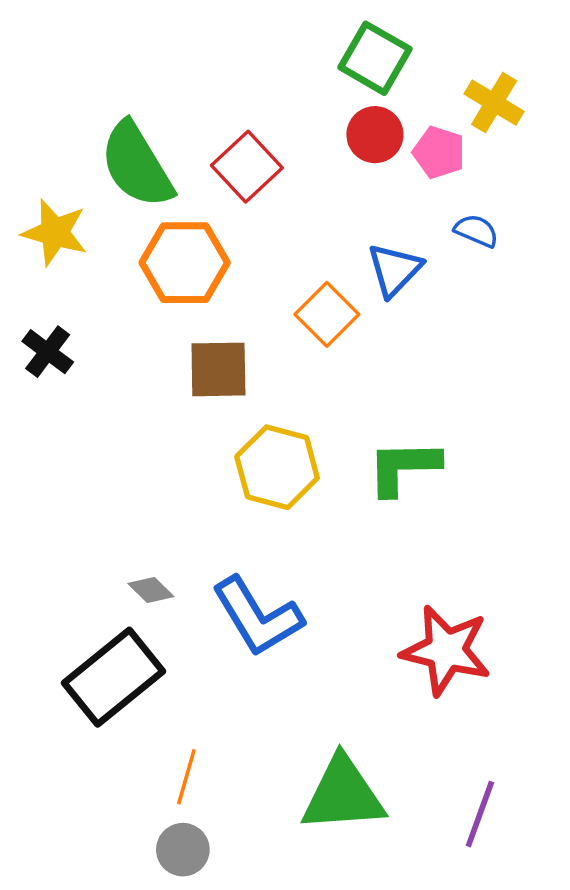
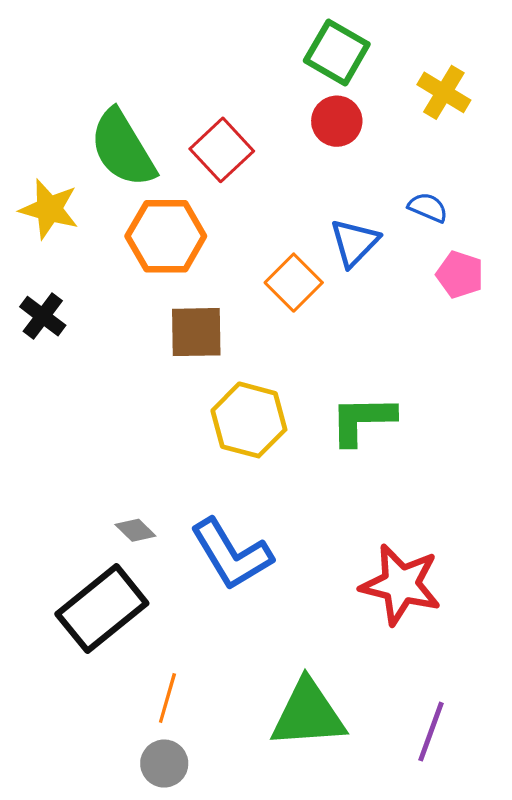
pink pentagon: (439, 152) -> (460, 275), moved

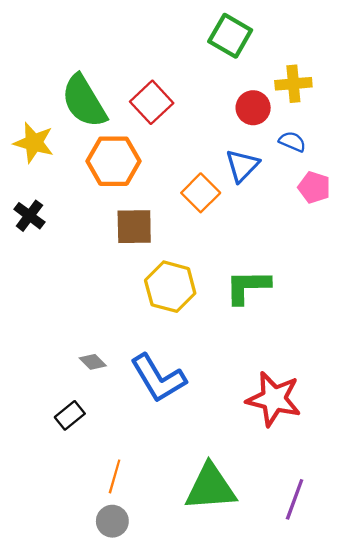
yellow cross: (444, 92) -> (293, 84), moved, turned -36
red circle: (337, 121) -> (253, 108), moved
black rectangle: (102, 609) -> (70, 415), size x0.5

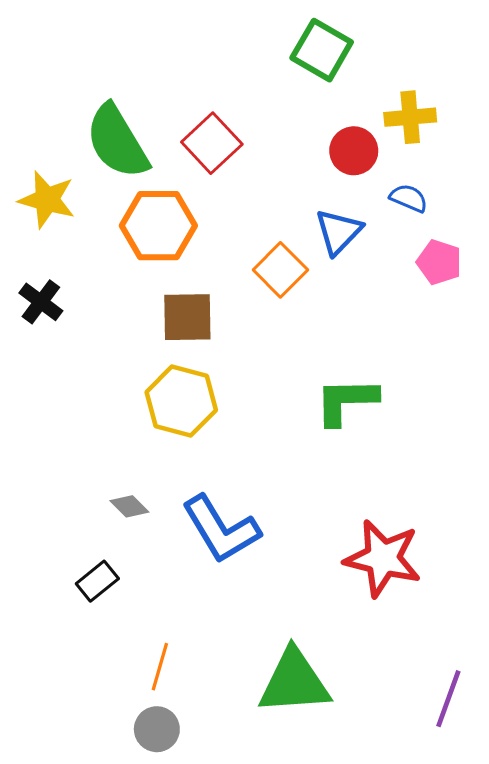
yellow hexagon: (170, 287) -> (181, 401), moved
purple line: (295, 499) -> (448, 699), moved

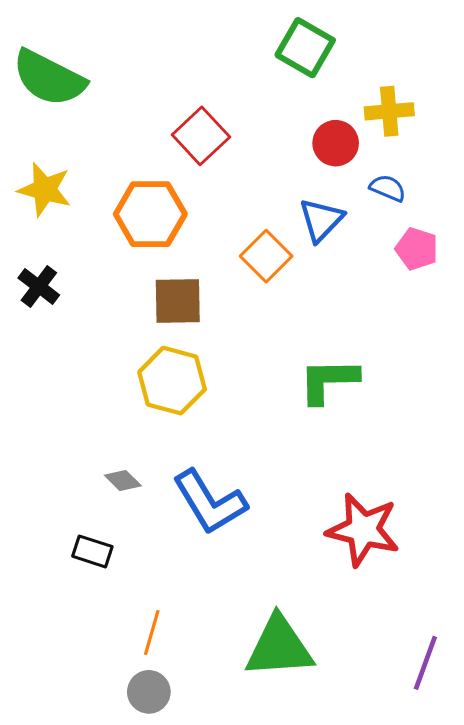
green semicircle: (117, 142) -> (49, 78), moved, turned -32
black rectangle: (97, 581) -> (92, 551), turned 57

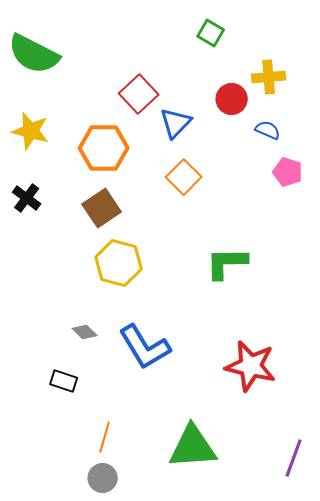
green square: (305, 48) -> (211, 33), size x0.7
blue triangle: (321, 220) -> (176, 123), moved
brown square: (178, 301) -> (102, 208), moved, turned -33

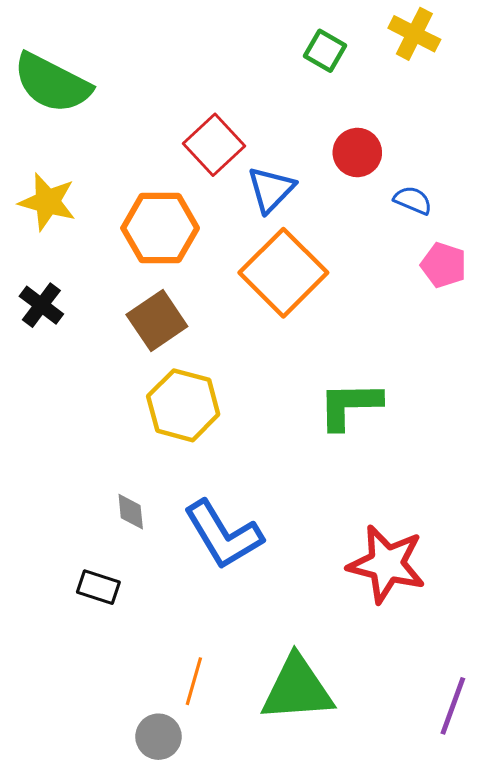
yellow cross: (269, 77) -> (414, 34), moved, turned 32
orange square: (184, 177) -> (283, 273), size x1.6
gray diamond: (85, 332) -> (131, 512), turned 40
orange line: (105, 437) -> (194, 681), moved

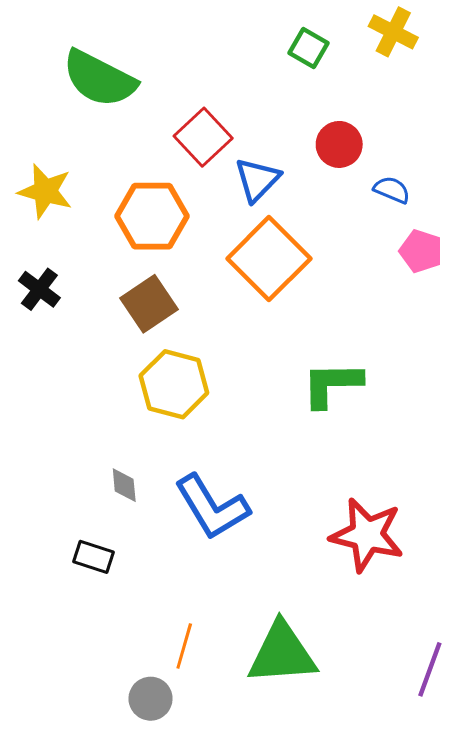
green semicircle: (52, 83) -> (99, 79), moved

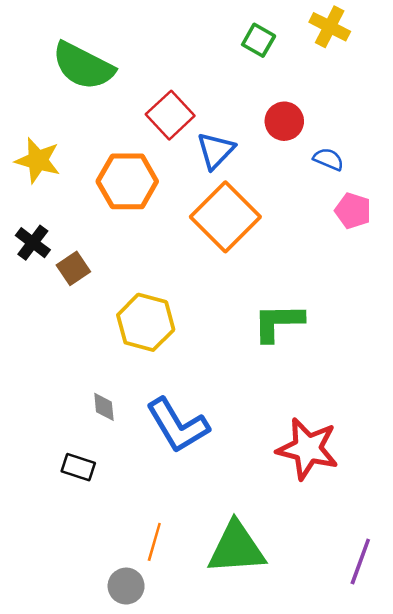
brown square: (149, 304) -> (73, 268), moved, size x0.7

